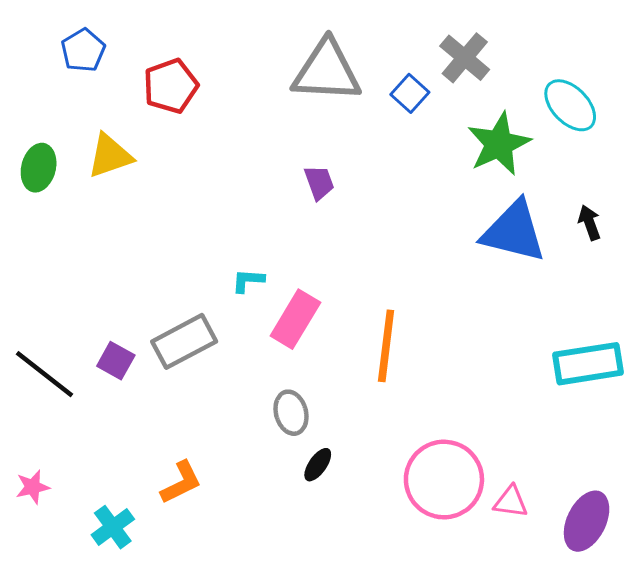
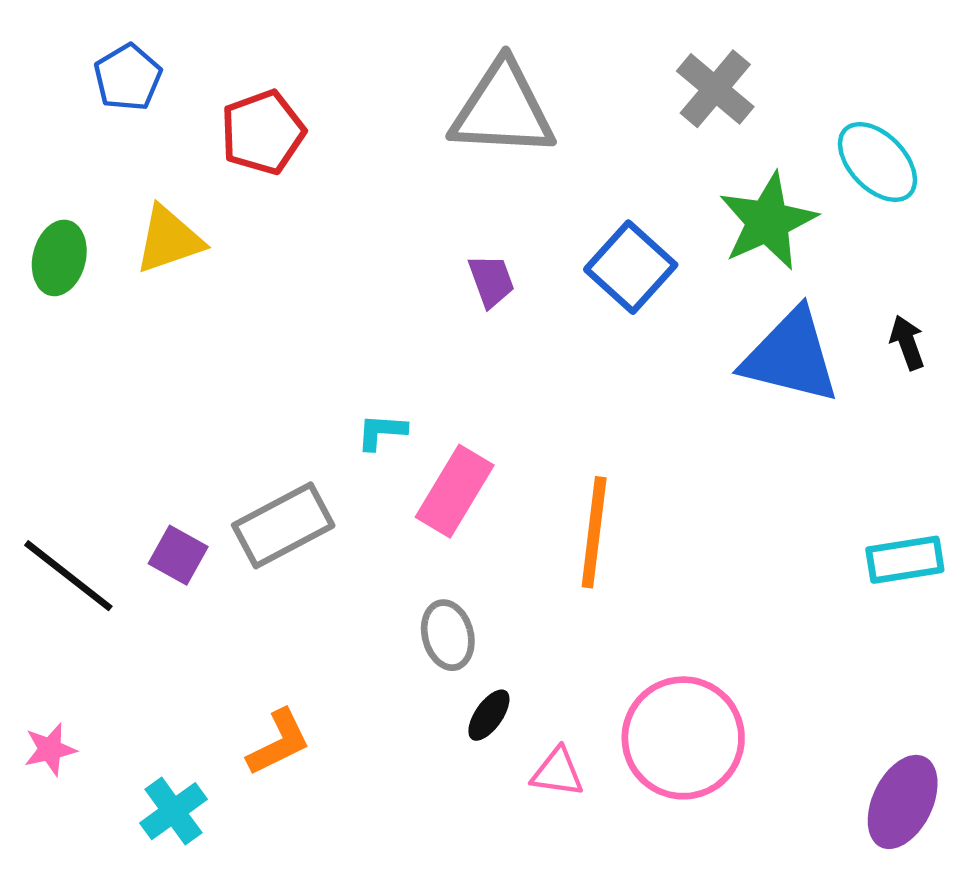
blue square: (410, 93) -> (631, 267), moved, size x1.5
cyan rectangle: (588, 364) -> (905, 560), size x0.7
pink triangle: (511, 502) -> (557, 772), moved

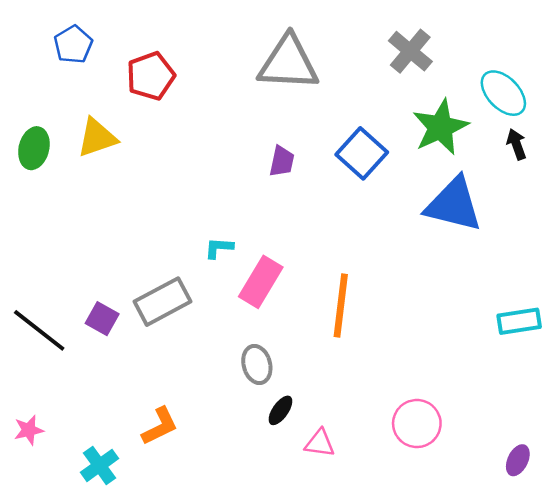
purple trapezoid: (491, 281) -> (282, 161), turned 32
black arrow: (907, 343) -> (516, 144), moved
pink circle: (683, 738) -> (417, 424), moved, size x0.7
purple ellipse: (903, 802) -> (518, 460), size x0.6

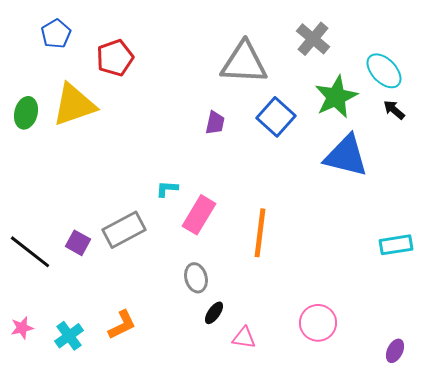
gray triangle: (288, 63) -> (244, 63), moved
yellow triangle: (97, 138) -> (74, 105), size x1.4
black arrow: (516, 144) -> (394, 110), turned -30
cyan cross: (100, 465) -> (69, 336), moved

